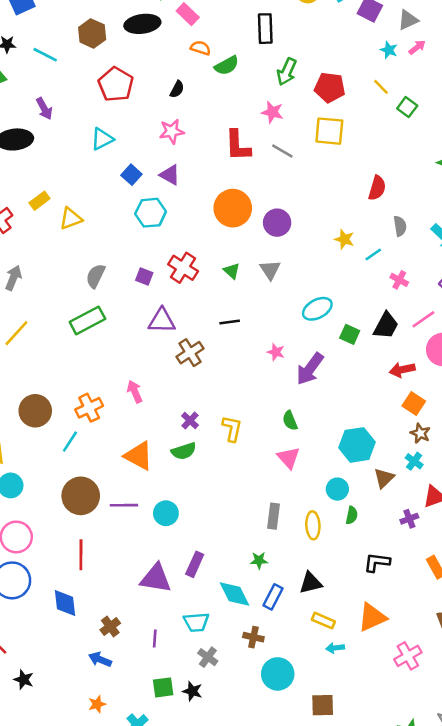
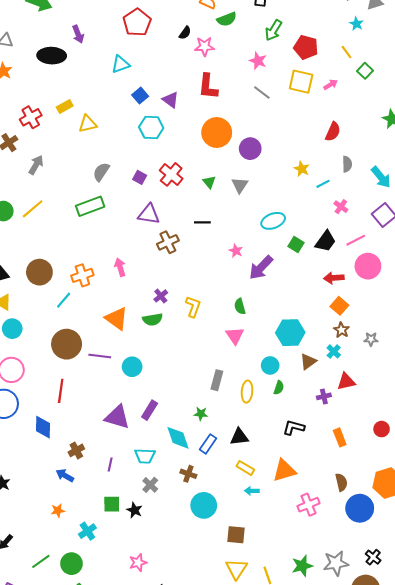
pink arrow: (417, 47) -> (331, 85), moved
pink star: (172, 131) -> (204, 46), moved
red L-shape: (238, 145) -> (208, 86), moved

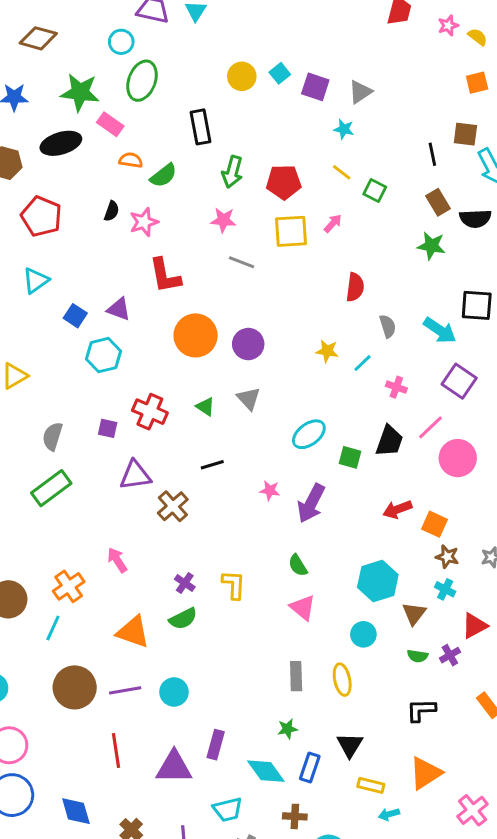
red arrow: (334, 278) -> (397, 509), moved
green semicircle: (279, 388) -> (418, 656), moved, turned 96
red line: (61, 391) -> (116, 750), moved
black triangle: (239, 437) -> (350, 745), turned -36

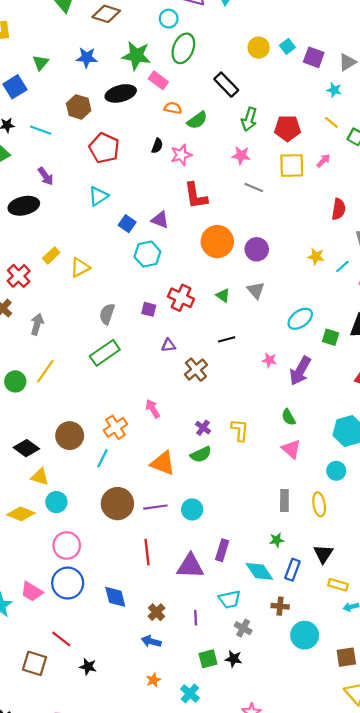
black rectangle: (201, 127) -> (226, 85), turned -35
purple triangle: (135, 475) -> (168, 345), size x0.6

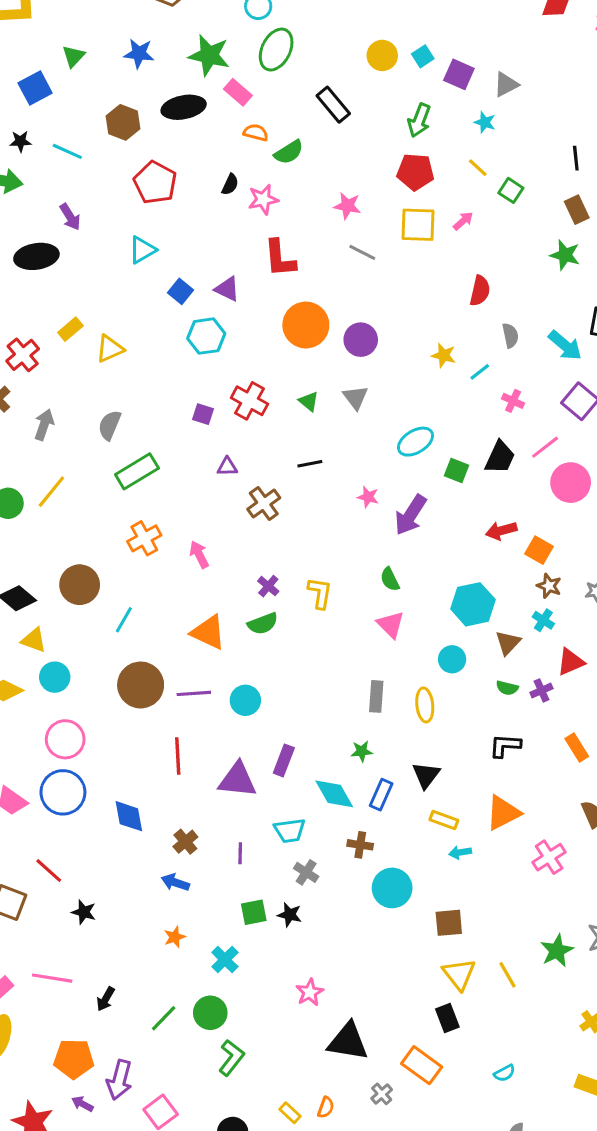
green arrow: (249, 119) -> (419, 120), moved
gray semicircle: (107, 314) -> (110, 425), moved
orange cross: (115, 427) -> (144, 538), moved

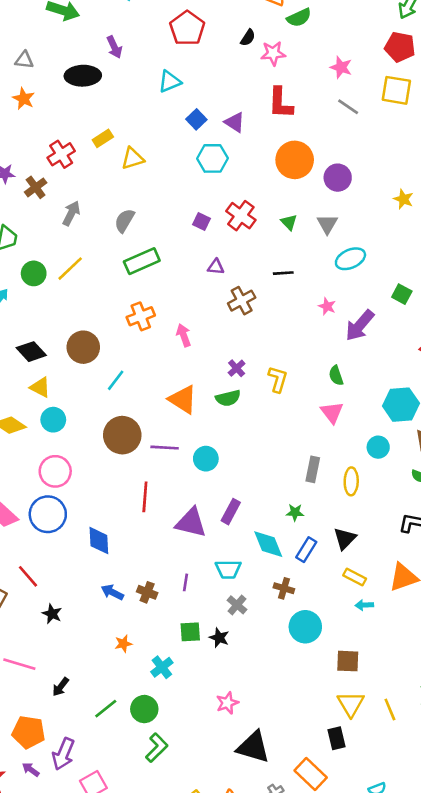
cyan ellipse: (415, 442) -> (350, 259), moved
brown cross: (185, 842) -> (147, 592), moved, turned -36
blue arrow: (175, 882) -> (112, 592), moved

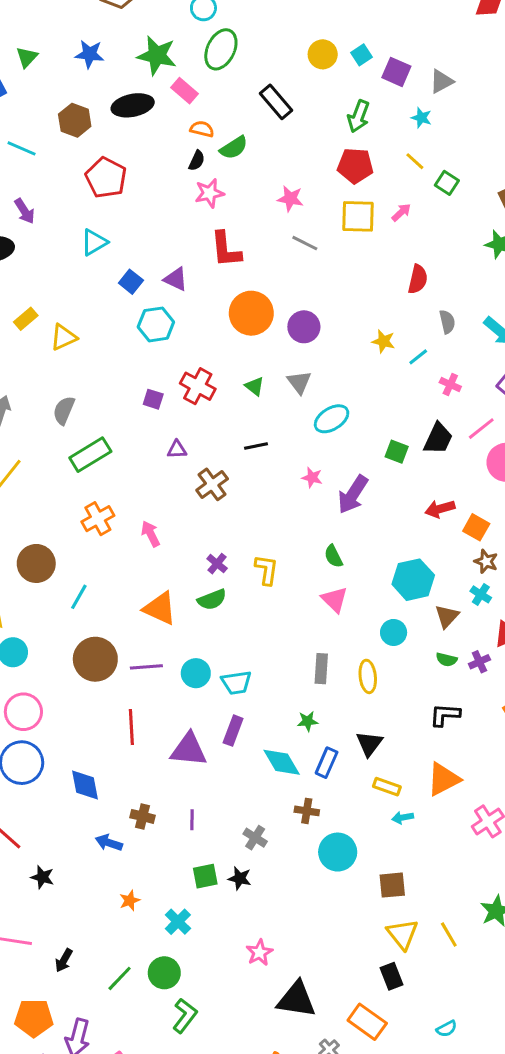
black semicircle: (248, 38) -> (197, 161), moved
cyan trapezoid: (228, 569) -> (236, 683), moved
brown cross: (147, 592) -> (143, 816), moved

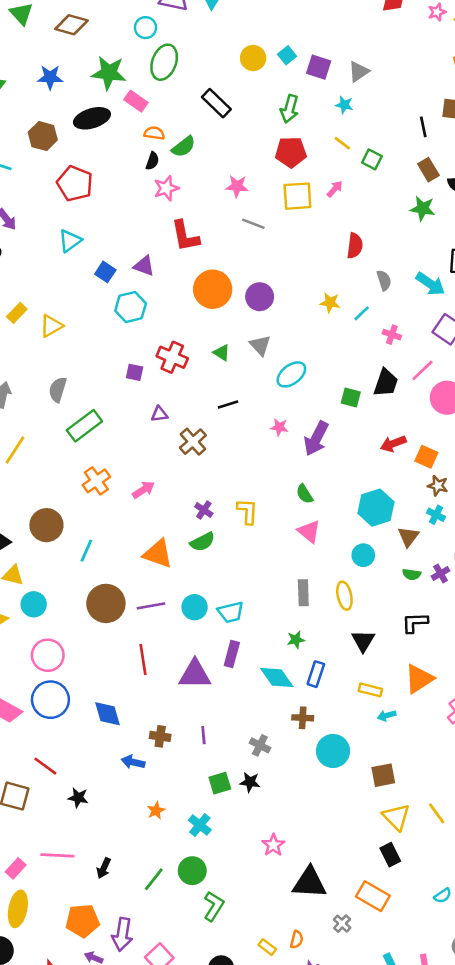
pink arrow: (151, 534) -> (143, 490), turned 90
black triangle: (369, 744) -> (363, 641), moved

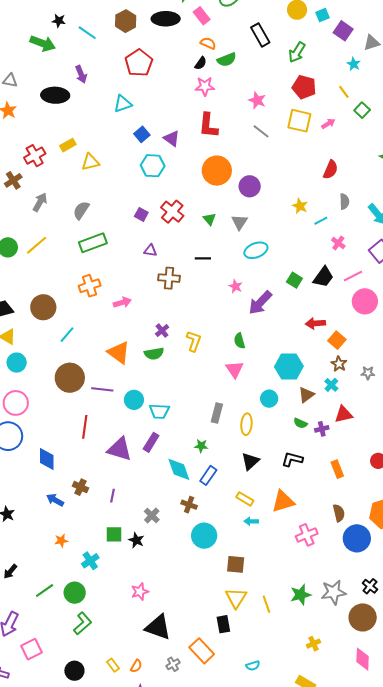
green arrow: (290, 109) -> (297, 52), moved
brown cross: (193, 442) -> (169, 278), turned 30

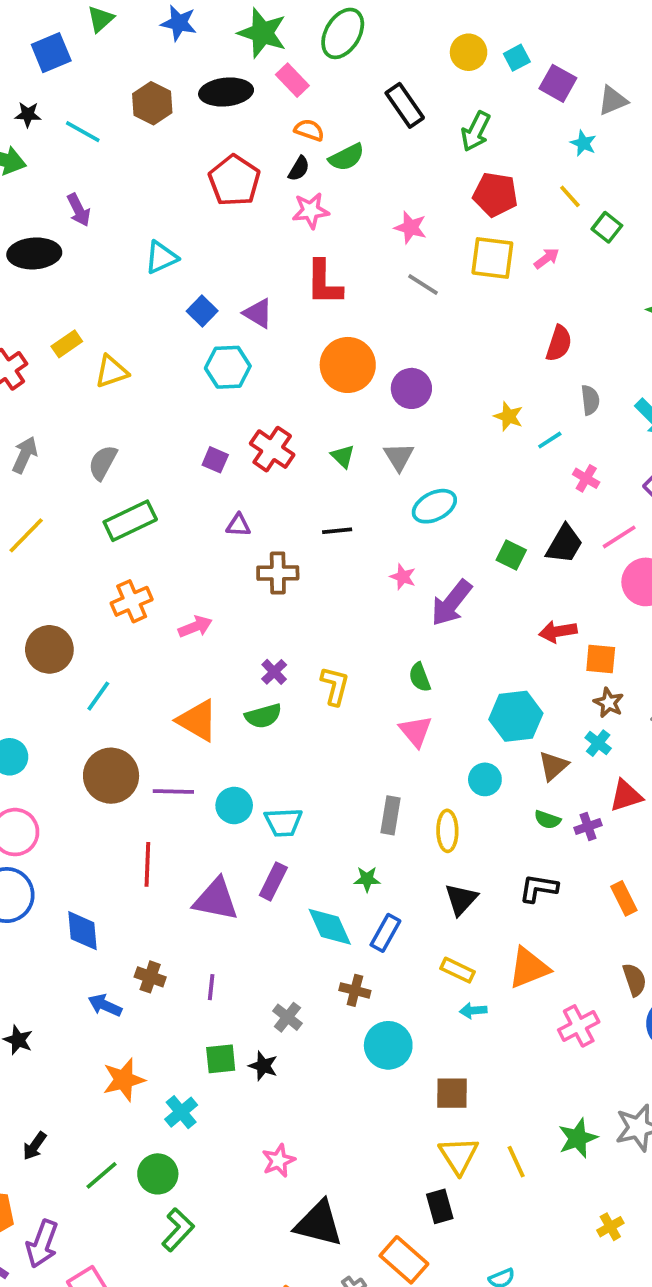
red pentagon: (139, 63) -> (234, 181), moved
orange square: (337, 340) -> (601, 659), turned -30
orange star: (61, 541) -> (124, 1080), size x1.6

